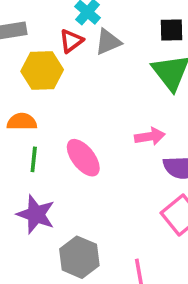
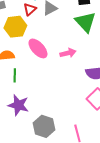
pink arrow: (150, 136) -> (68, 53), moved
pink ellipse: (83, 158) -> (38, 48), moved

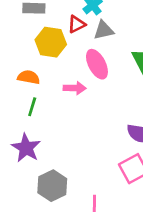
pink ellipse: (38, 48) -> (97, 64), moved
pink arrow: (68, 53) -> (75, 88), moved

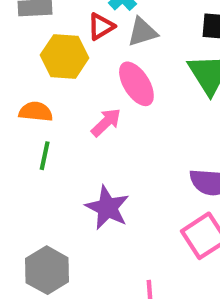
pink arrow: (75, 88) -> (106, 122), turned -40
purple star: (26, 148) -> (107, 208), moved
gray hexagon: (52, 186) -> (47, 270), moved

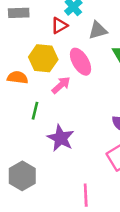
gray triangle: (142, 32) -> (98, 30), moved
yellow hexagon: (65, 57) -> (43, 58), moved
green line: (45, 156) -> (35, 111), moved

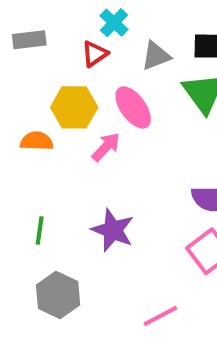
green line: (35, 111) -> (40, 231), moved
pink line: (86, 195) -> (160, 316), turned 70

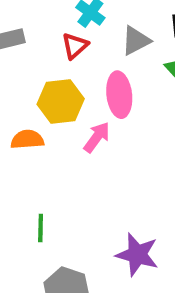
pink ellipse: (133, 107) -> (119, 95), turned 36
purple star: (113, 230) -> (137, 255), moved

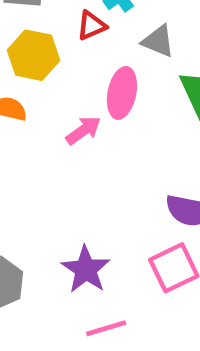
gray triangle: (136, 41) -> (158, 41), turned 32
yellow hexagon: (61, 102) -> (33, 55), moved

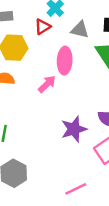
purple star: (86, 269) -> (74, 129), moved, turned 30

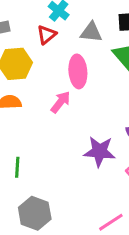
purple star: (74, 129) -> (99, 151), turned 30

